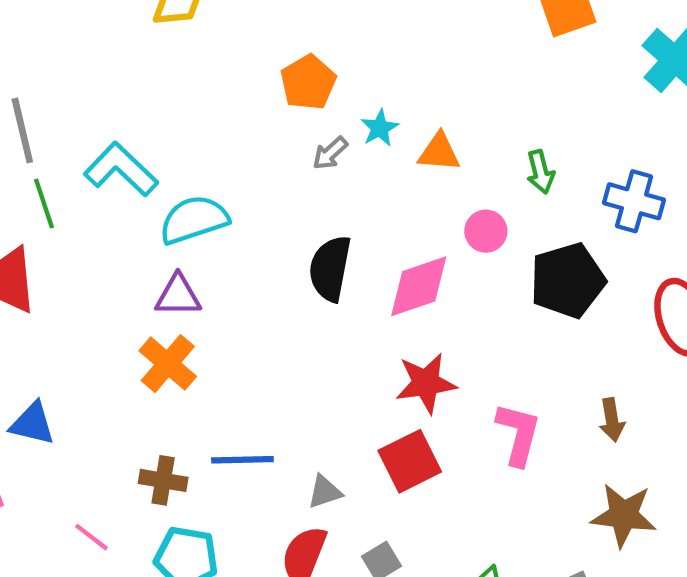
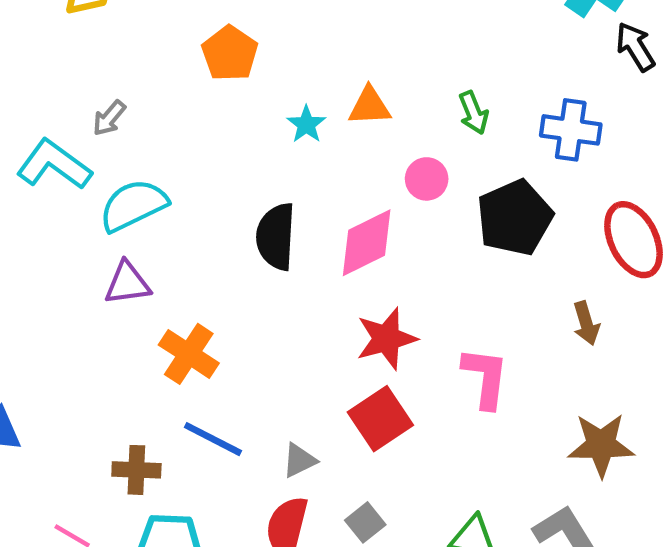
cyan star: (380, 128) -> (306, 124), moved
gray arrow: (330, 153) -> (109, 118), moved
orange cross: (168, 364) -> (189, 354), moved
brown arrow: (612, 420) -> (586, 323), moved
blue line: (242, 460) -> (213, 439), turned 36

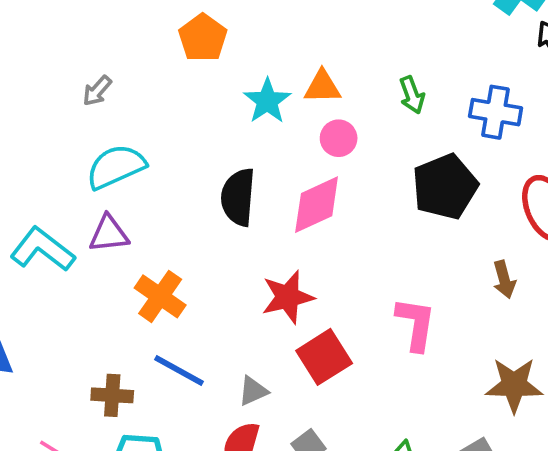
cyan star: (306, 124) -> (267, 101), size x1.4
cyan L-shape: (54, 165) -> (42, 249), moved
pink circle: (427, 179) -> (339, 138), moved
red star: (386, 339) -> (288, 297), moved

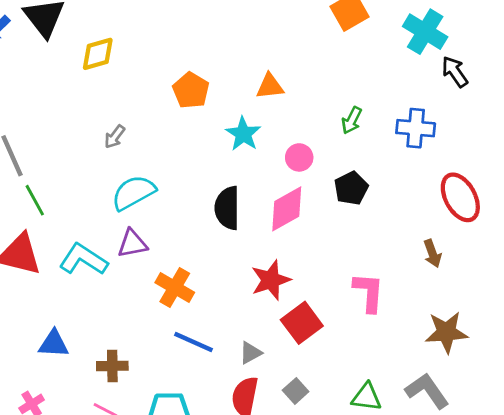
orange triangle: (322, 87) -> (270, 86), moved
green arrow: (412, 95) -> (352, 120), turned 52
black pentagon: (445, 187) -> (351, 188), moved, size x0.7
brown cross: (112, 395) -> (112, 366), moved

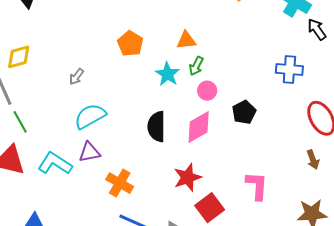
yellow diamond: (98, 54) -> (19, 57), moved
green arrow: (352, 120) -> (196, 66), moved
brown arrow: (432, 253) -> (313, 160), moved

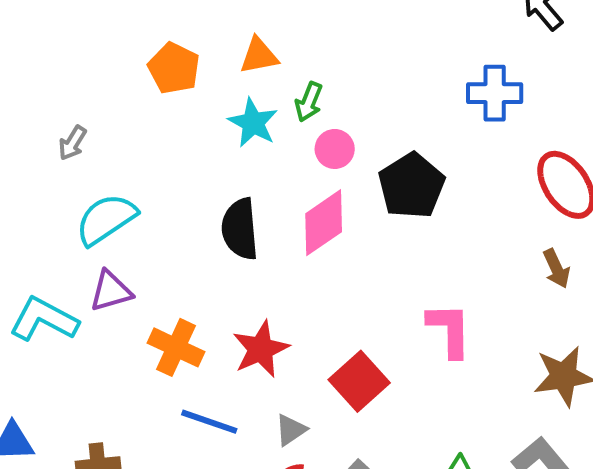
orange triangle: (186, 40) -> (259, 56), moved
black pentagon: (244, 112) -> (412, 186), size x1.4
red star: (187, 177) -> (261, 349), moved

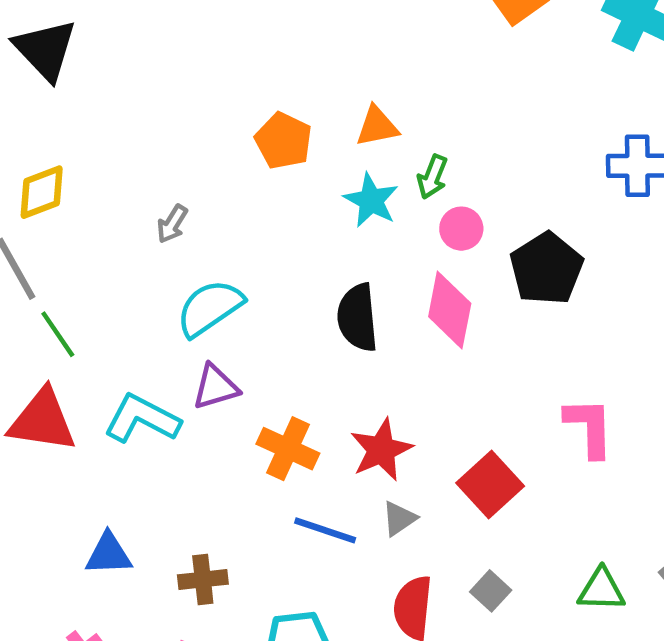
pink diamond: (324, 223) -> (450, 310), turned -44
gray triangle: (291, 430) -> (399, 519), moved

